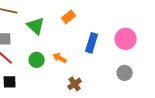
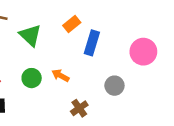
blue rectangle: (92, 43) -> (92, 43), moved
gray circle: (125, 73) -> (114, 86), moved

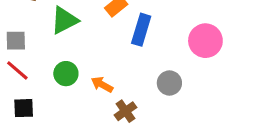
green triangle: (30, 35) -> (64, 20), turned 50
orange arrow: (60, 76) -> (102, 85), moved

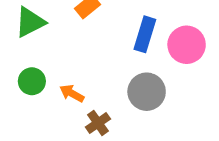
blue rectangle: (141, 30) -> (145, 34), moved
gray circle: (169, 83) -> (147, 92), size x1.4

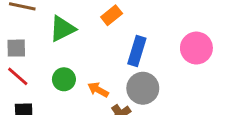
blue rectangle: (145, 34) -> (137, 51), moved
gray circle: (147, 92) -> (143, 88), moved

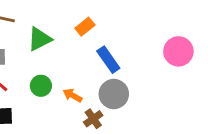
pink circle: (196, 48) -> (178, 51), moved
blue rectangle: (137, 51) -> (108, 60), turned -52

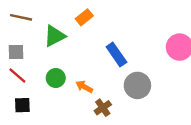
orange rectangle: (85, 27) -> (84, 17), moved
gray circle: (114, 94) -> (137, 85), moved

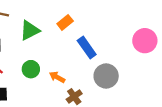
orange rectangle: (84, 17) -> (65, 22), moved

